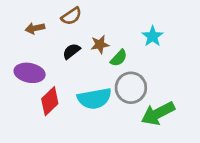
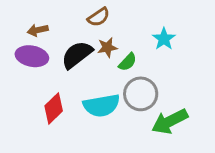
brown semicircle: (71, 16) -> (99, 17), moved
black semicircle: (71, 51) -> (77, 55), size x1.6
purple ellipse: (30, 73) -> (32, 56), moved

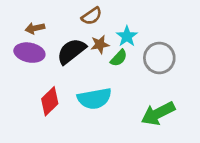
cyan star: (164, 39) -> (127, 36), moved
gray circle: (141, 94) -> (159, 58), moved

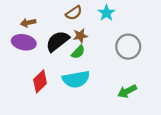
cyan star: (127, 36) -> (106, 13), moved
green semicircle: (119, 58) -> (78, 52), moved
green arrow: (158, 113) -> (127, 91), size x0.7

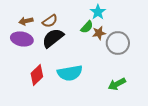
brown semicircle: (74, 13) -> (50, 21), moved
brown star: (80, 36) -> (99, 33), moved
green semicircle: (78, 52) -> (87, 27), moved

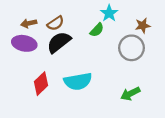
brown star: (99, 33) -> (143, 25), moved

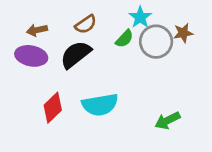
brown semicircle: (56, 23) -> (86, 24), moved
gray circle: (131, 48) -> (156, 42), moved

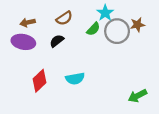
black semicircle: (76, 54) -> (57, 41), size x0.6
cyan semicircle: (100, 105) -> (75, 79), size x0.7
green arrow: (167, 120) -> (138, 96), moved

